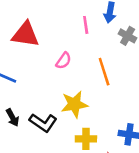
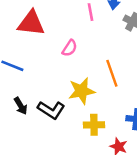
orange line: (104, 72) -> (112, 73), moved

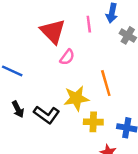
red triangle: (31, 23) -> (53, 31), moved, turned 36
yellow cross: (94, 125) -> (93, 122), moved

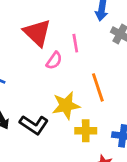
pink line: (89, 24) -> (75, 43), moved

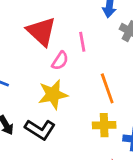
yellow star: (66, 105) -> (53, 94), moved
yellow cross: (86, 131) -> (104, 125), moved

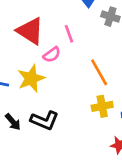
pink semicircle: (60, 61) -> (52, 55), turned 30
yellow star: (53, 94) -> (31, 78), moved

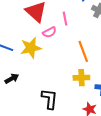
black L-shape: (44, 120) -> (50, 99), moved, turned -115
black arrow: (13, 122) -> (12, 79), turned -88

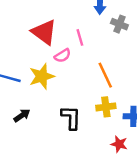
black L-shape: (50, 99) -> (71, 118), moved

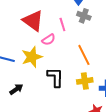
gray cross: (119, 24) -> (84, 16), moved
black L-shape: (71, 118) -> (55, 77), moved

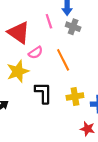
pink line: (62, 24) -> (49, 21), moved
orange line: (84, 55) -> (63, 60), moved

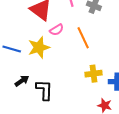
black L-shape: (43, 93) -> (44, 90), moved

